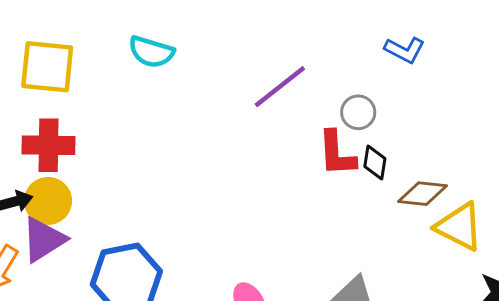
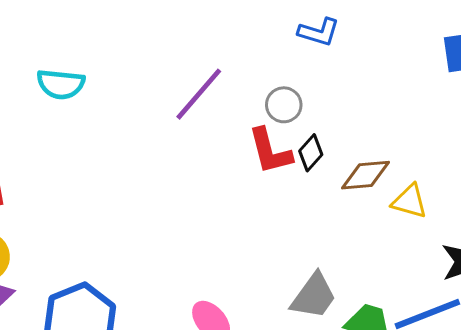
black diamond: (375, 162) -> (311, 153), turned 44
yellow triangle: (459, 227) -> (410, 201), size x0.7

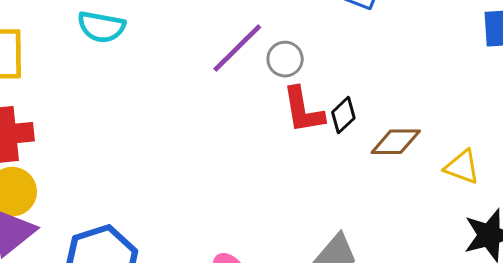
gray circle: (284, 105) -> (285, 59), moved
yellow triangle: (410, 201) -> (462, 167), moved

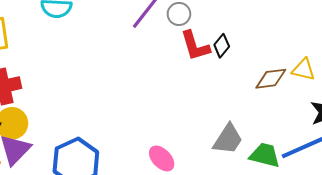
brown diamond: (396, 142) -> (271, 79), moved

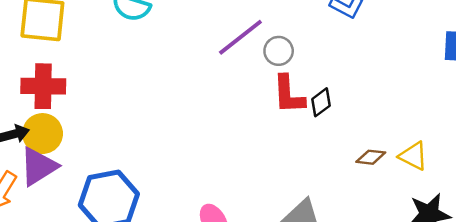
brown diamond: (271, 79) -> (371, 157), size x0.7

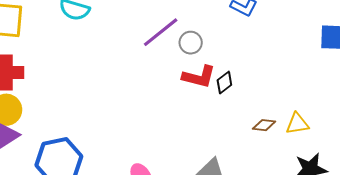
red L-shape: (289, 94) -> (199, 77), turned -72
yellow triangle: (413, 156) -> (297, 124), turned -35

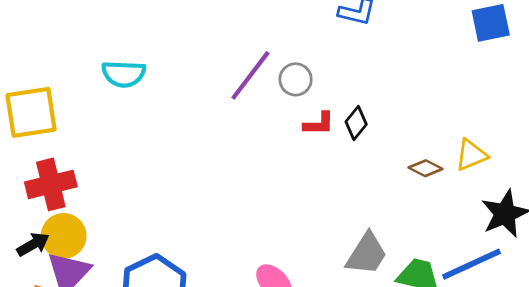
red L-shape: (199, 77) -> (319, 124), size x0.7
brown diamond: (264, 125) -> (425, 168), turned 35

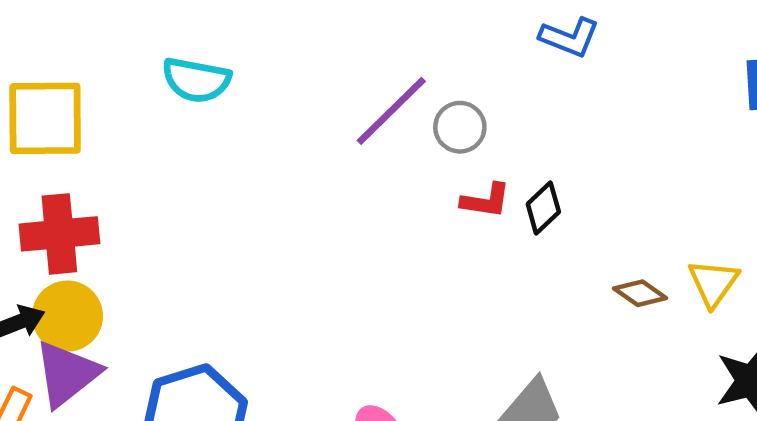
yellow triangle: (471, 155) -> (713, 283), turned -40

